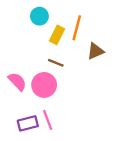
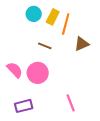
yellow rectangle: (57, 35) -> (53, 17), moved
brown line: (56, 63) -> (45, 46), moved
pink line: (48, 120) -> (71, 103), moved

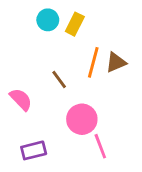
orange line: (66, 24) -> (93, 62), moved
brown line: (45, 46) -> (59, 79), moved, turned 32
pink circle: (38, 73) -> (82, 119), moved

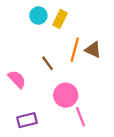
brown triangle: (116, 62) -> (93, 50), turned 48

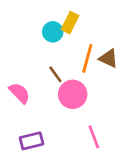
cyan circle: (38, 16) -> (53, 32), moved
pink circle: (66, 95) -> (73, 94), moved

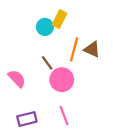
pink line: (94, 137) -> (64, 116), moved

